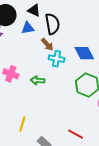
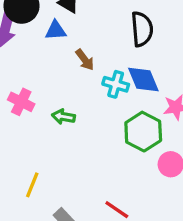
black semicircle: (52, 24) -> (142, 29), moved
cyan cross: (57, 59) -> (116, 84), moved

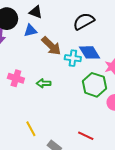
black semicircle: (142, 29) -> (84, 21), turned -105
brown arrow: (85, 60) -> (51, 46), size x1.5
yellow line: (32, 185) -> (31, 129), turned -42

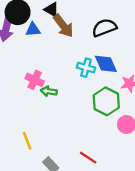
blue triangle: (30, 31) -> (33, 30), moved
brown arrow: (51, 46) -> (63, 26), moved
pink cross: (16, 78) -> (35, 80), moved

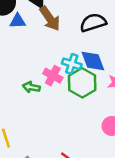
pink cross: (35, 80) -> (53, 76), moved
green hexagon: (106, 101) -> (82, 83), moved

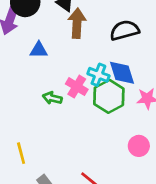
brown arrow: (50, 19) -> (77, 23), turned -145
blue triangle: (18, 21) -> (39, 50), moved

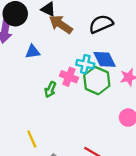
brown arrow: (77, 23) -> (61, 24), turned -50
green arrow: (52, 98) -> (50, 90), turned -70

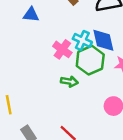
green arrow: (50, 90) -> (69, 81), moved, turned -119

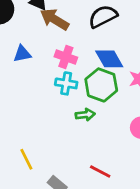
cyan cross: (82, 40) -> (66, 83), moved
pink cross: (62, 49) -> (66, 57), moved

